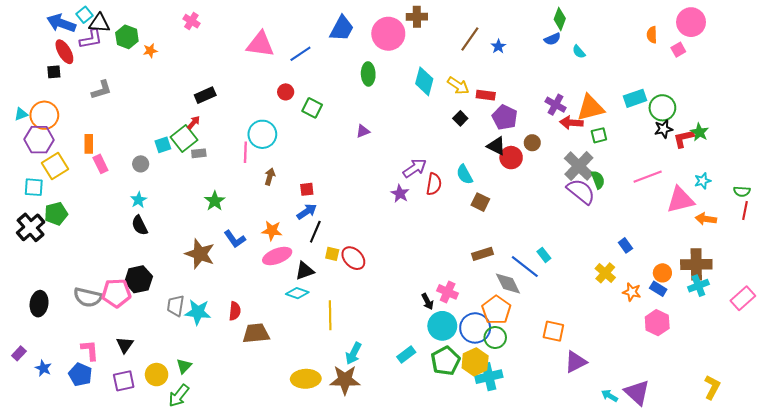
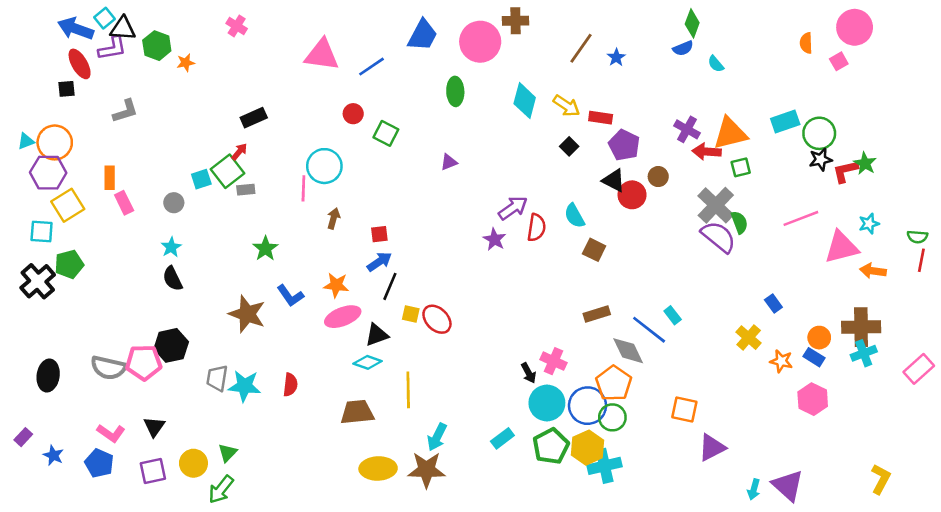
brown trapezoid: (256, 333) -> (357, 412), moved
pink L-shape: (90, 350) -> (111, 433), turned 130
cyan arrow: (610, 396) -> (754, 489), turned -105

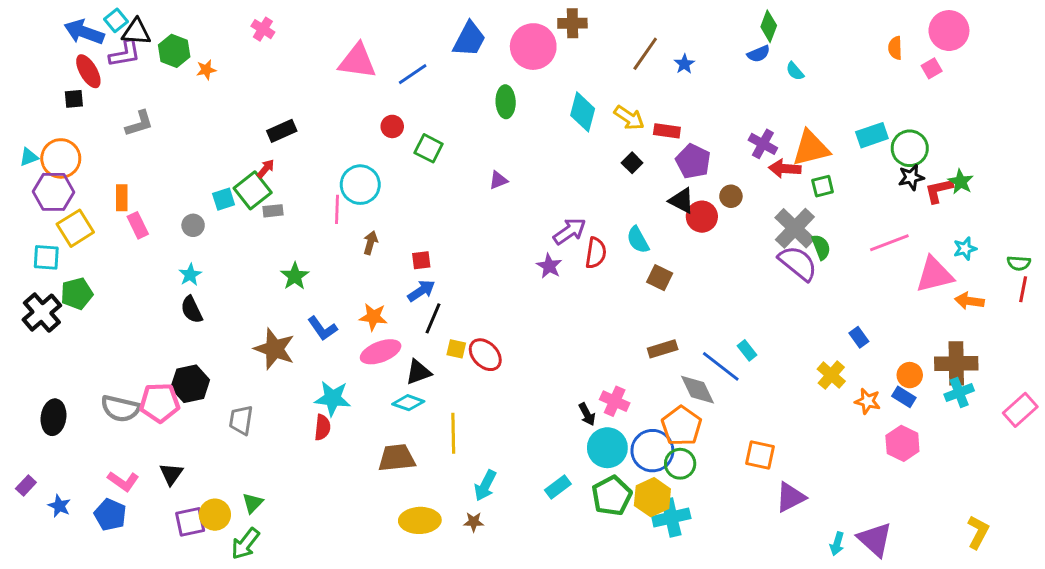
cyan star: (245, 386) -> (333, 398), moved
brown star: (426, 470) -> (474, 522), size x0.5
purple square: (153, 471) -> (190, 522), moved

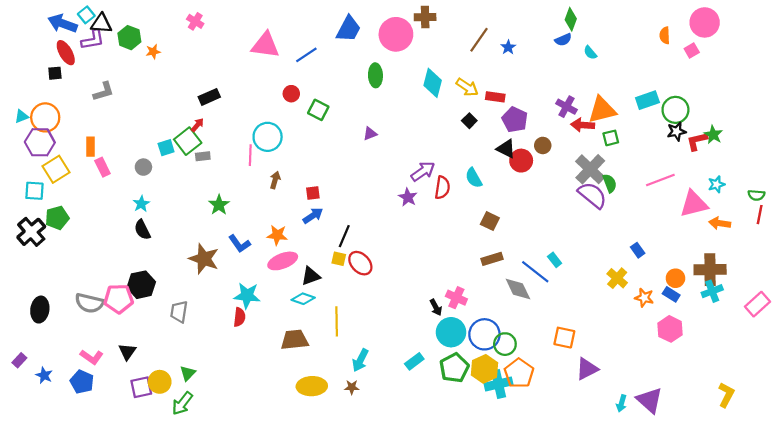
brown square: (660, 278) -> (490, 221), moved
black line: (433, 318) -> (344, 236), moved
orange pentagon: (682, 426) -> (519, 373), moved

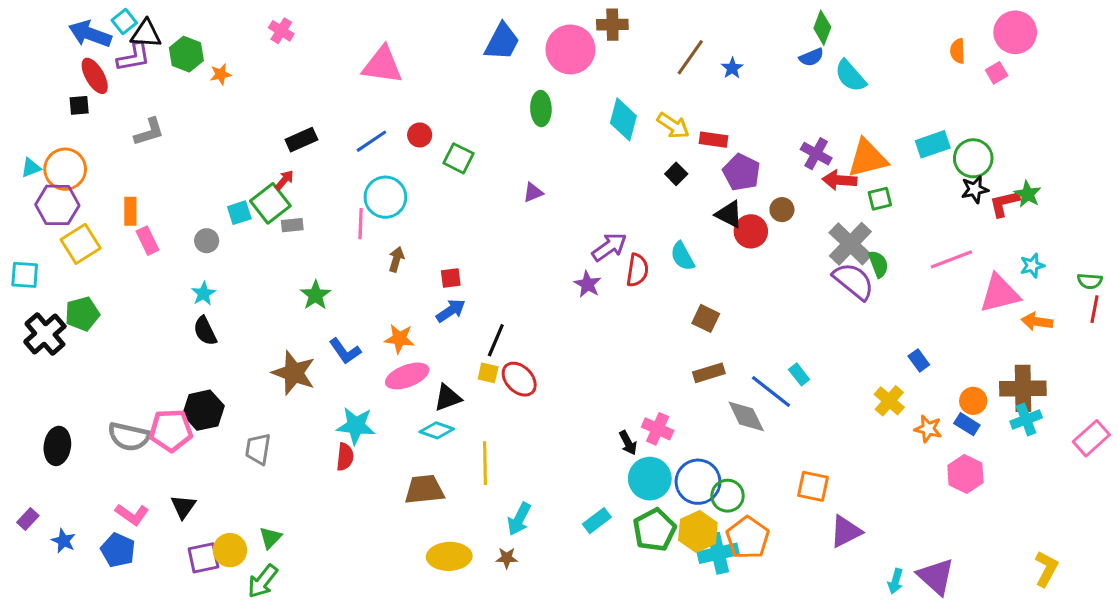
cyan semicircle: (590, 53) -> (850, 76), size x1.6
blue line: (306, 55) -> (371, 141), moved
cyan square: (34, 191) -> (25, 275), moved

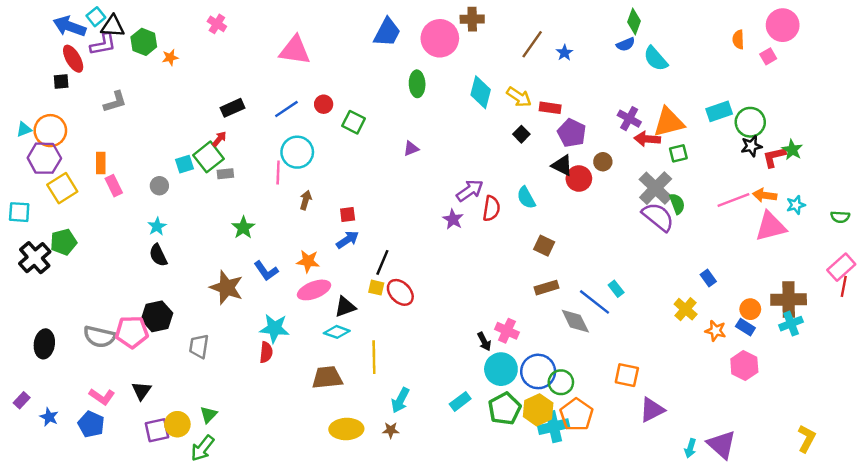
red line: (1094, 309) -> (844, 286), moved
orange arrow: (1037, 322) -> (765, 195), moved
pink rectangle: (1091, 438) -> (841, 267), moved

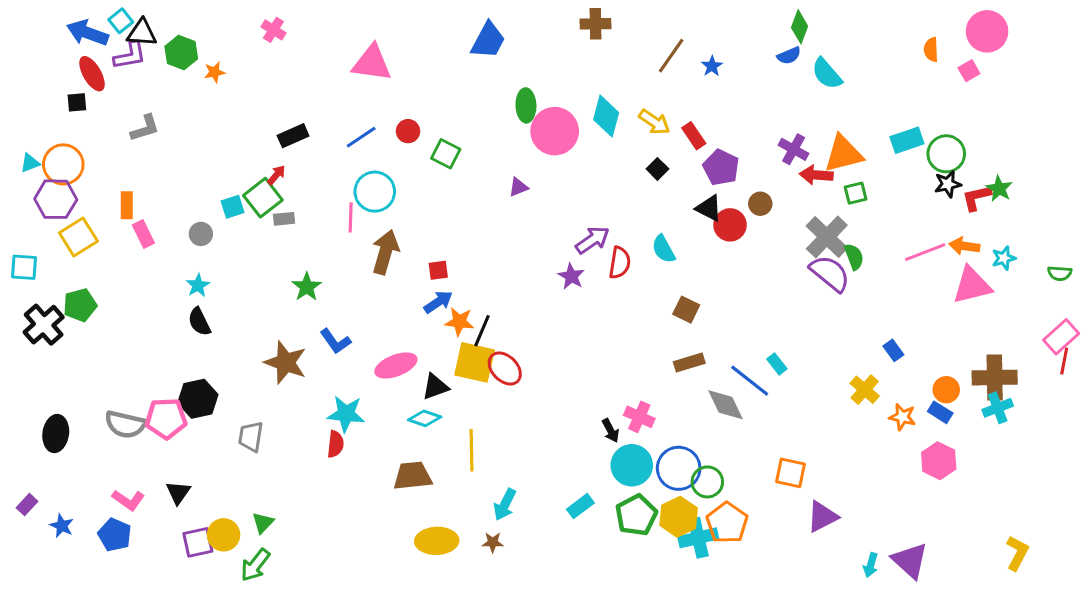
pink circle: (440, 38) -> (555, 131), moved
red rectangle: (550, 108) -> (694, 136), turned 48
brown arrow: (306, 200) -> (385, 252), size x1.8
orange star: (308, 261) -> (459, 322), moved
yellow square: (376, 288) -> (475, 362), size x2.0

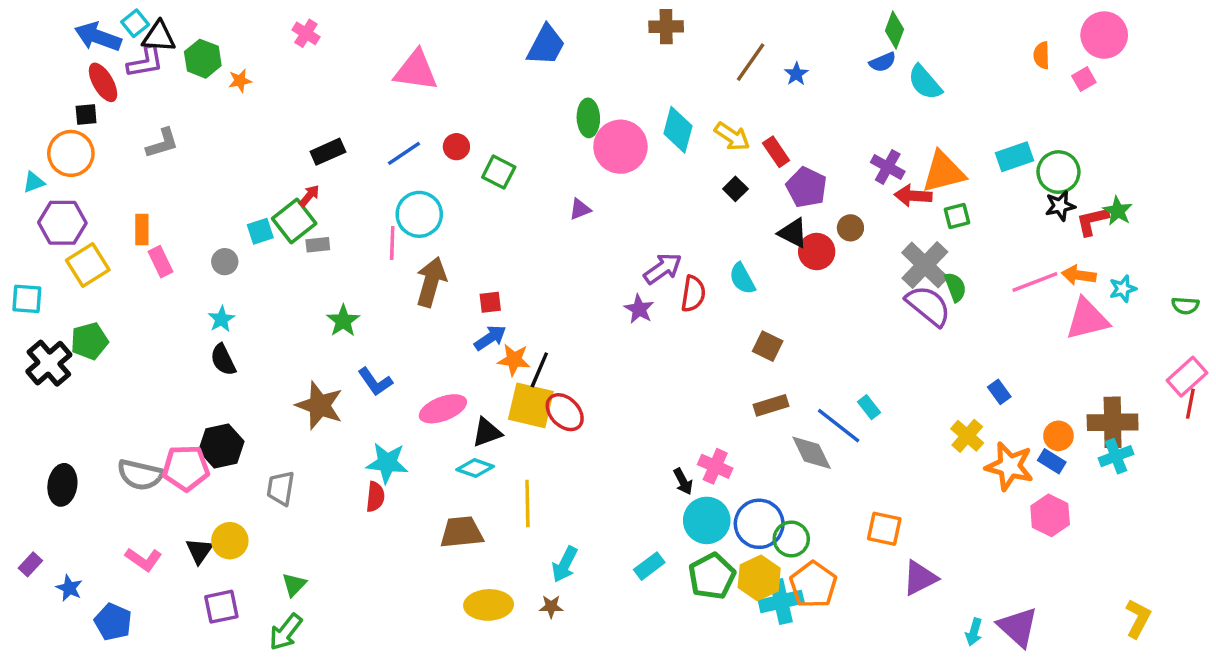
orange circle: (63, 164) -> (71, 153), moved
orange star: (902, 417) -> (1009, 466), size x1.6
blue pentagon: (115, 535) -> (113, 622), moved
yellow circle: (224, 535) -> (230, 541), moved

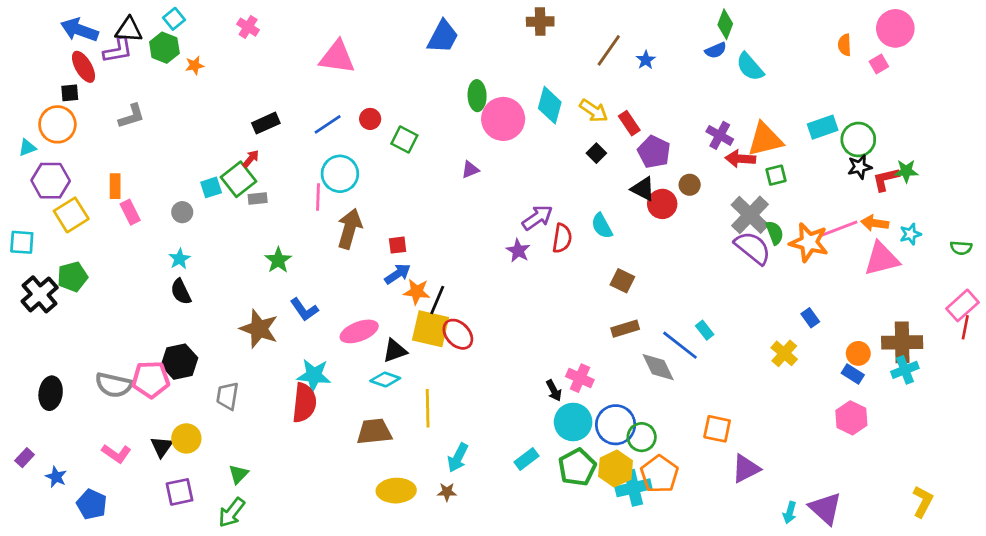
cyan square: (135, 23) -> (174, 19), moved
green star: (1118, 211) -> (906, 171), turned -30
orange star: (1009, 466) -> (809, 242), moved
red semicircle: (375, 497) -> (304, 403), size x1.6

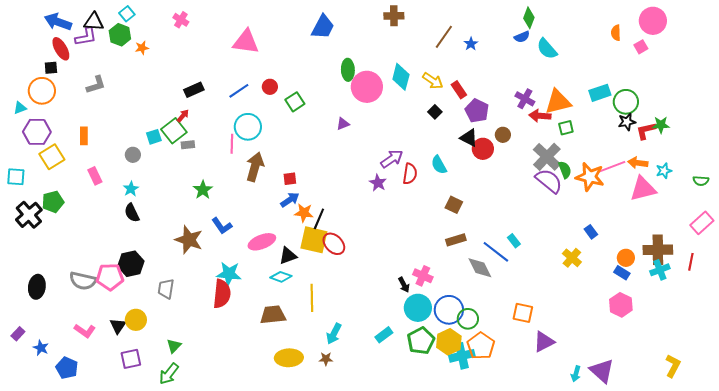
green square: (404, 139) -> (295, 102), turned 30
pink rectangle: (130, 212) -> (95, 176), moved
red line: (965, 327) -> (691, 262), moved

